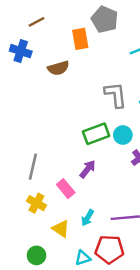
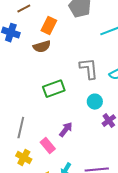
orange rectangle: (80, 39) -> (49, 26), moved, turned 36
green rectangle: (96, 134) -> (54, 89), moved

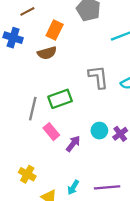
cyan circle: (95, 102) -> (99, 131), moved
gray line: (21, 128) -> (33, 109), moved
pink rectangle: (48, 146) -> (51, 132), moved

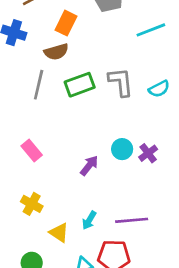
green rectangle: (60, 99) -> (80, 85), moved
gray line: (33, 109) -> (39, 85), moved
pink rectangle: (51, 132) -> (32, 150), moved

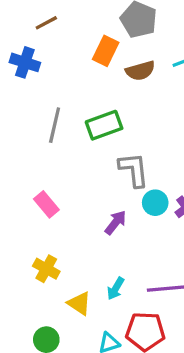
orange rectangle: (66, 23) -> (106, 51), moved
brown semicircle: (56, 52) -> (140, 71), moved
gray L-shape: (121, 82) -> (134, 170), moved

